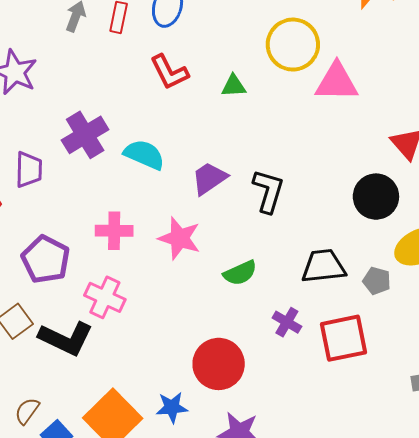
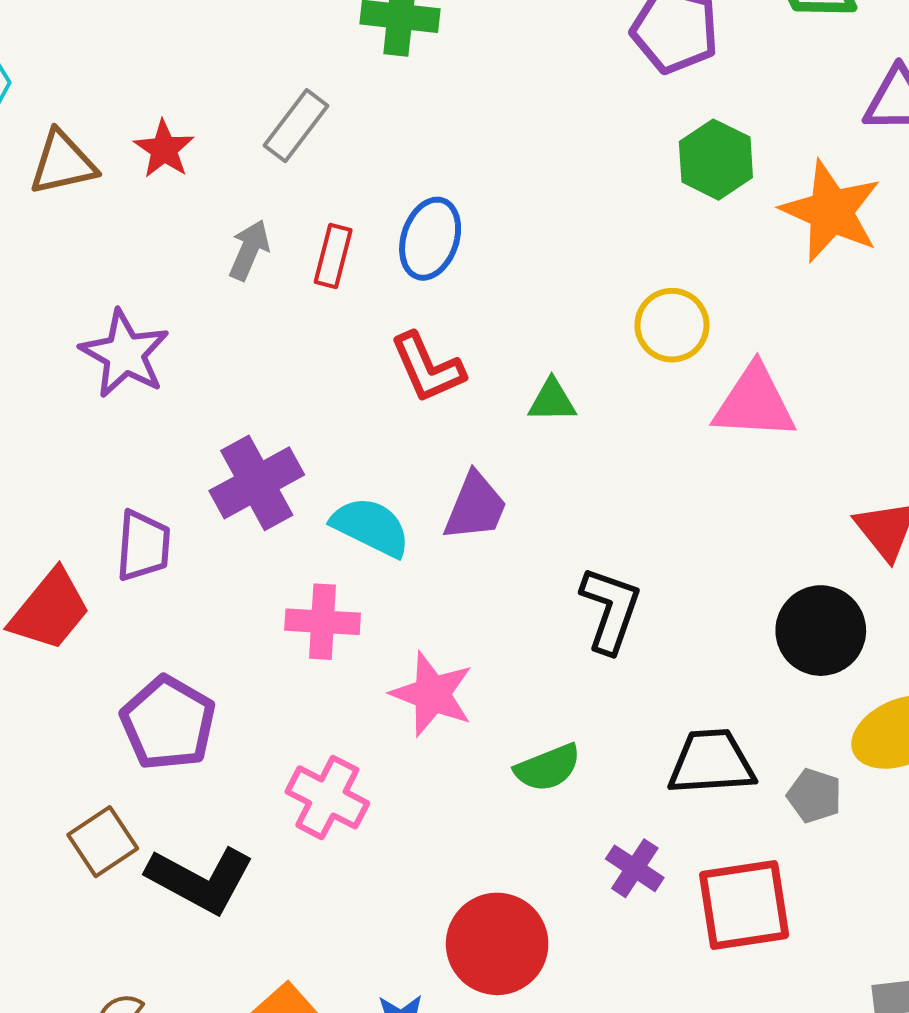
yellow circle: (293, 45) -> (672, 325), size x0.7
purple trapezoid: (209, 178) -> (475, 507), moved, turned 144
pink cross: (114, 231) -> (323, 622), moved
pink cross: (105, 297) -> (327, 797), moved

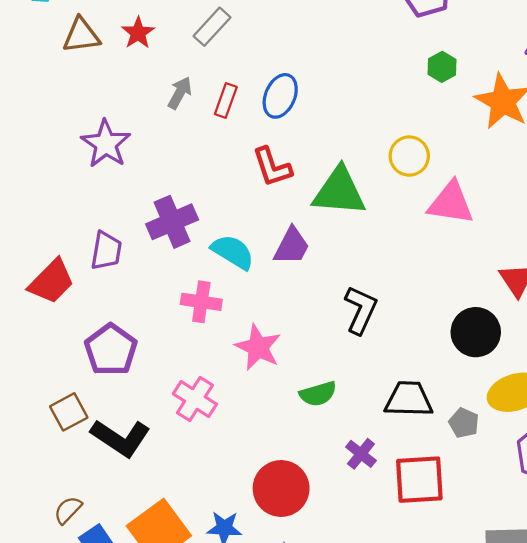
green hexagon: (716, 160) -> (442, 67), size x0.7
green triangle: (552, 401) -> (339, 192), size x2.0

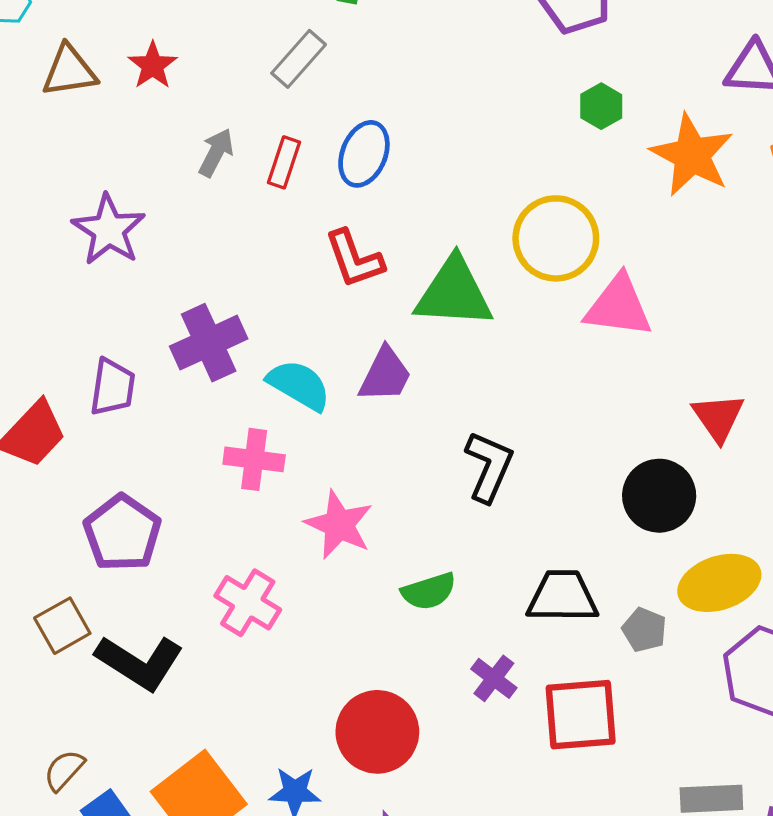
gray rectangle: (212, 27) -> (299, 59), moved
yellow circle: (409, 156) -> (556, 238), size x1.4

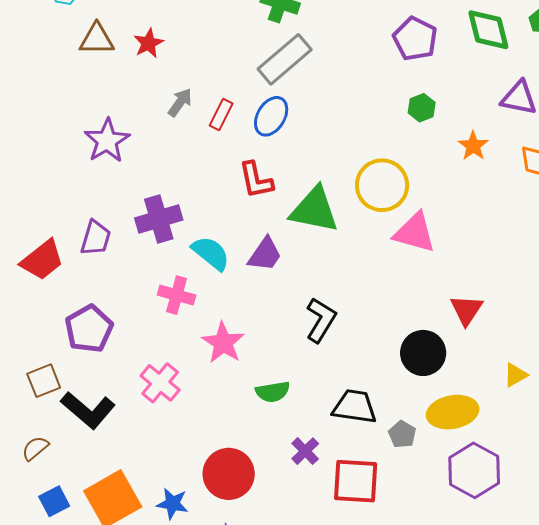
gray rectangle: (299, 59) -> (285, 59), moved, size x1.5
orange star: (692, 155) -> (473, 146), size x0.6
brown semicircle: (64, 770) -> (35, 448), moved

